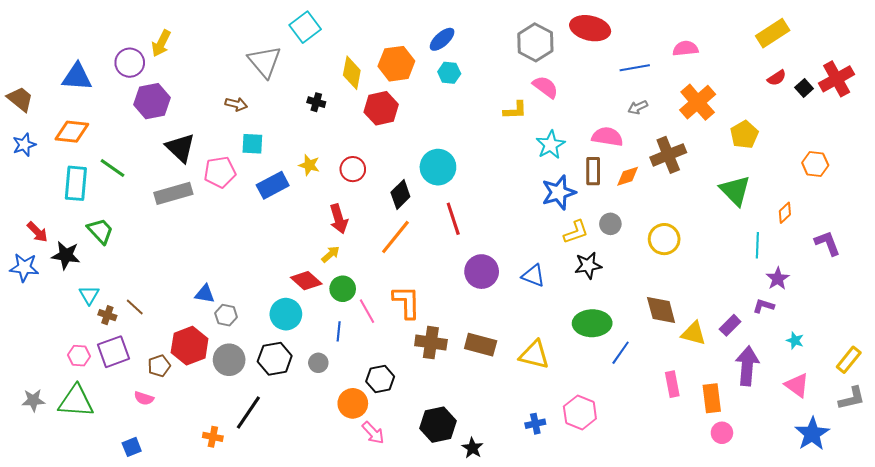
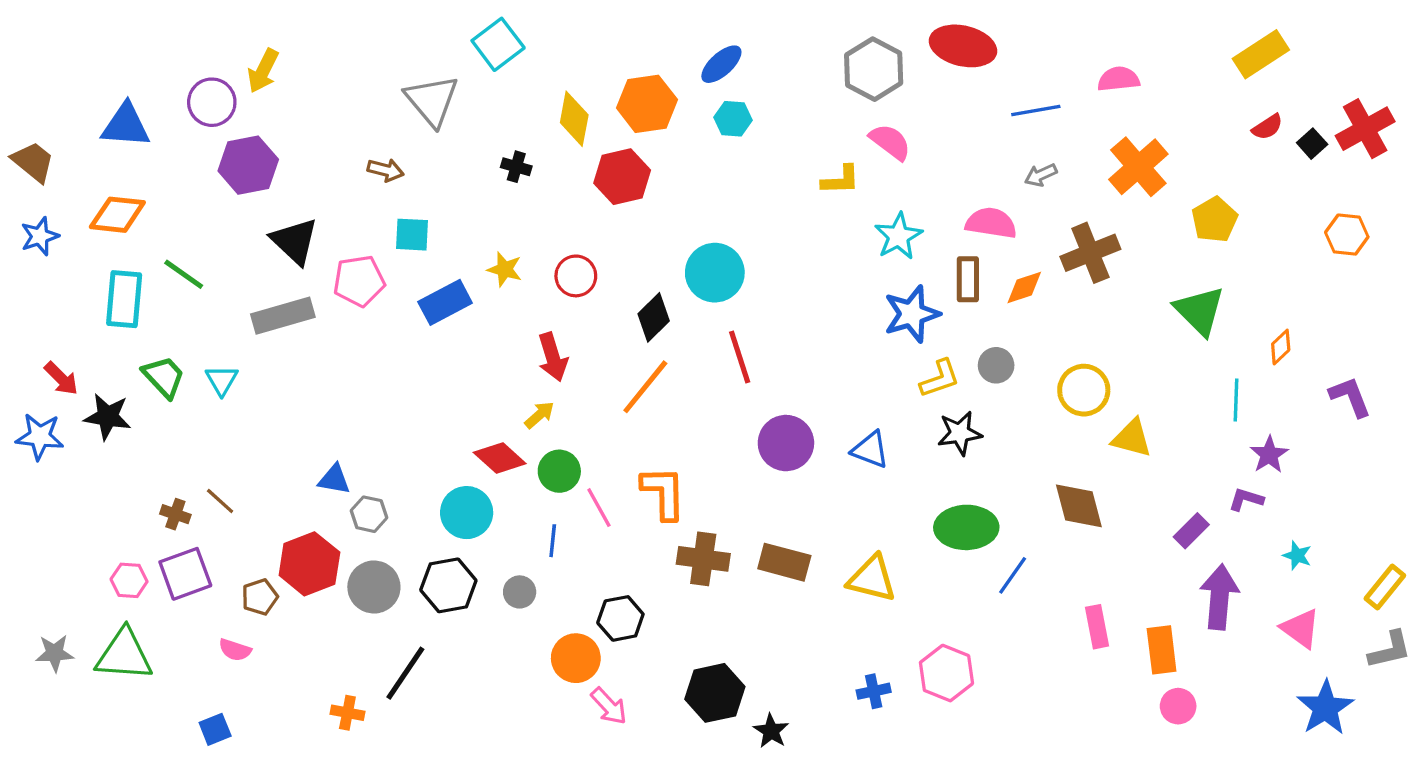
orange hexagon: (815, 164) -> (1347, 235), moved
cyan triangle: (89, 295) -> (222, 380), moved
yellow triangle: (694, 333) -> (1132, 438), moved

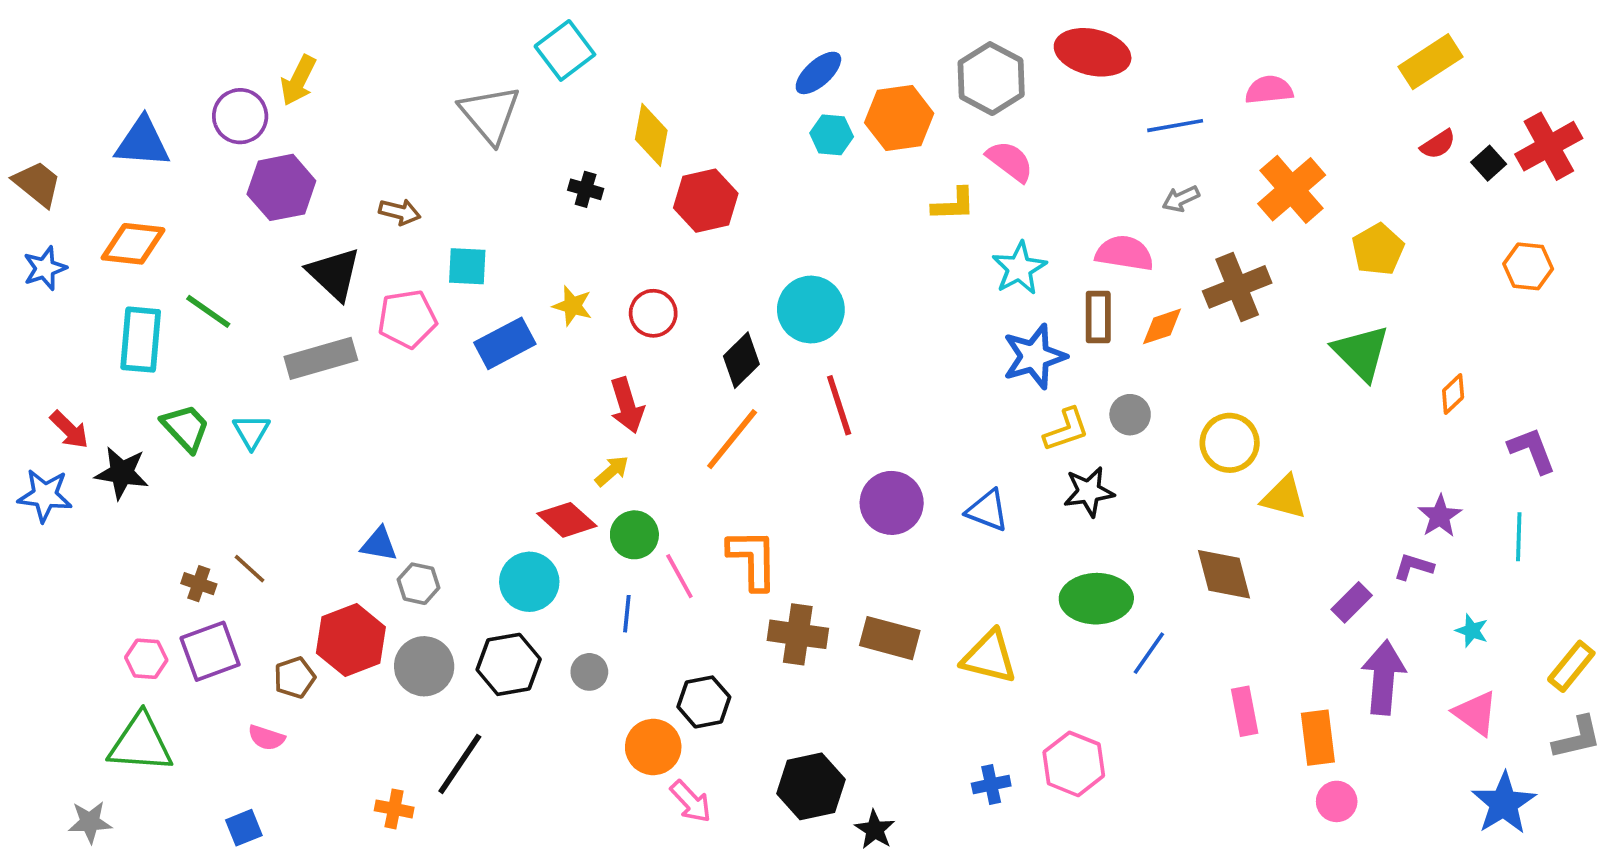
orange hexagon: (647, 104) -> (899, 118), moved
brown arrow: (386, 170) -> (400, 212), moved
cyan line: (1236, 400) -> (1519, 537), moved
gray star: (55, 653) -> (90, 822), moved

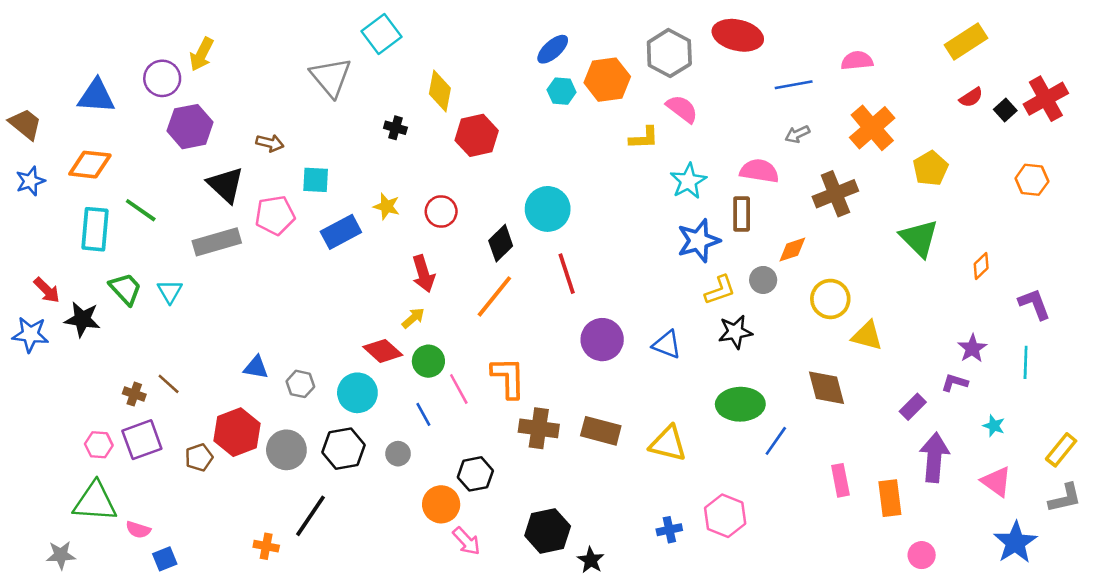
orange diamond: (1162, 326) -> (792, 250), moved
gray hexagon: (418, 584) -> (300, 384), moved
blue line: (627, 614) -> (423, 414), turned -35
pink semicircle: (266, 738) -> (138, 530), moved
pink circle: (1337, 801) -> (922, 555), moved

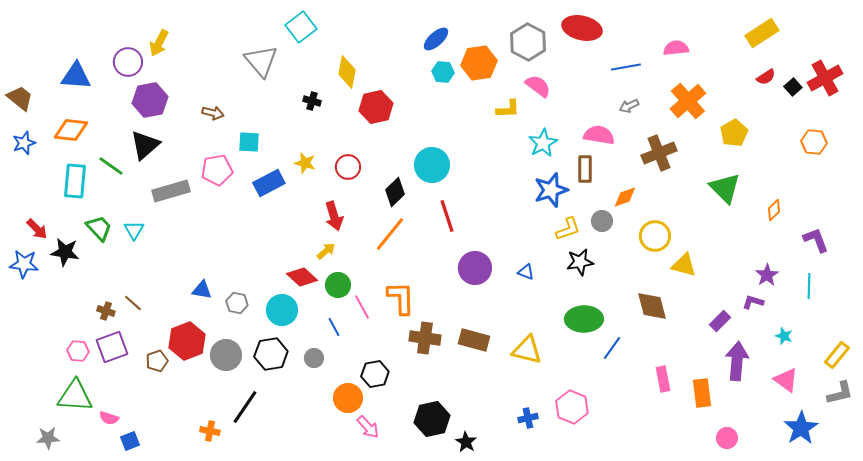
black triangle: (226, 185) -> (145, 145), moved, turned 36
blue triangle: (667, 345) -> (526, 272), size x0.7

